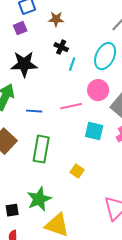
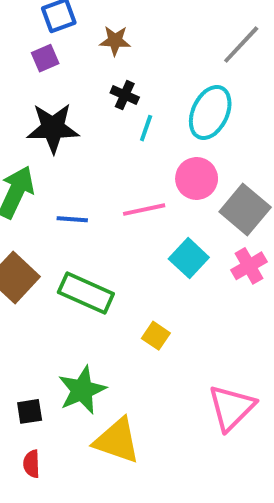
cyan square: (94, 131) -> (189, 258), turned 30
green rectangle: (41, 149) -> (86, 293), turned -76

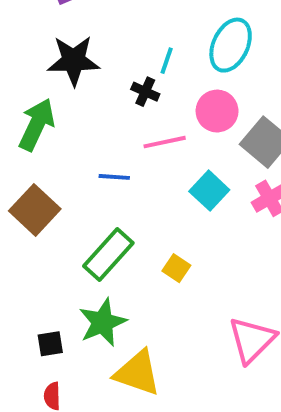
black cross: (125, 95) -> (145, 92), moved
blue line: (72, 219) -> (114, 177), moved
green rectangle: (86, 293) -> (108, 255), moved, turned -72

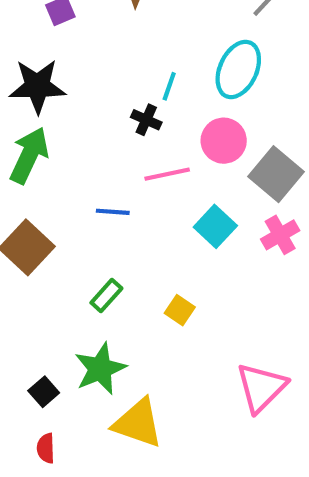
black star: (74, 61) -> (37, 86), moved
green rectangle: (108, 255) -> (106, 295), size x0.6
black square: (50, 344) -> (44, 392), turned -32

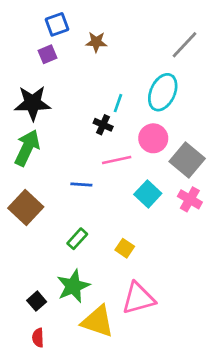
pink cross: (280, 235) -> (190, 199), turned -30
pink triangle: (261, 388) -> (138, 298), moved, turned 30

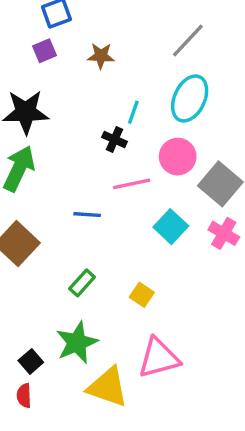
brown star: (96, 42) -> (101, 56), moved
gray line: (184, 45) -> (188, 40), moved
red semicircle: (38, 338) -> (24, 396), moved

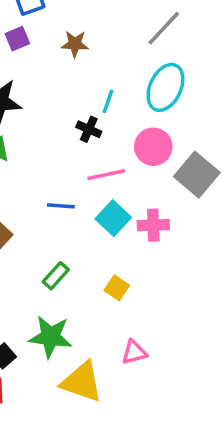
cyan square: (171, 227) -> (113, 218), moved
pink cross: (224, 233) -> (153, 225), moved, turned -32
green star: (77, 343) -> (50, 337), turned 30
pink triangle: (159, 358) -> (134, 352), size x0.6

